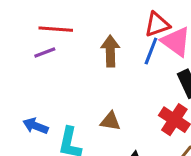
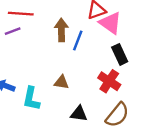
blue line: (151, 51) -> (78, 40), moved

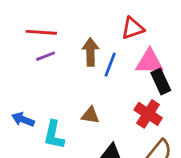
pink triangle: (110, 23) -> (149, 62), moved, turned -35
purple line: (13, 31) -> (45, 56), moved

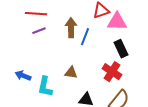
pink triangle: (149, 62) -> (117, 22), moved

